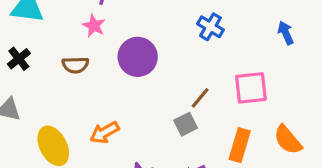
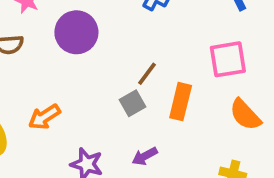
pink square: (251, 88) -> (228, 59), moved
orange rectangle: (240, 145) -> (181, 102), moved

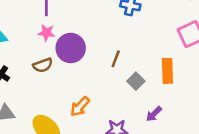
purple circle: (76, 32) -> (71, 48), moved
brown line: (147, 74) -> (116, 59), moved

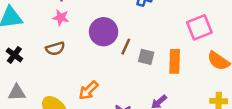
purple circle: (71, 48) -> (104, 32), moved
gray square: (136, 81) -> (146, 57), moved, turned -35

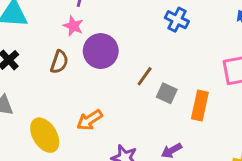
purple circle: (104, 32) -> (101, 51), moved
brown semicircle: (55, 49) -> (59, 62), turned -66

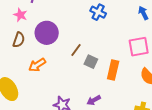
pink star: (73, 26) -> (20, 15), moved
orange arrow: (89, 120) -> (37, 65), moved

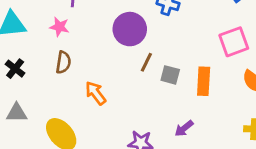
purple circle: (47, 33) -> (130, 29), moved
orange arrow: (37, 65) -> (96, 93), turned 96

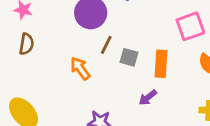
orange arrow: (96, 93) -> (80, 68), moved
purple arrow: (184, 128) -> (148, 98), moved

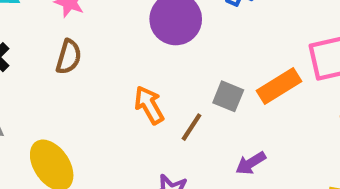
brown line: (106, 45) -> (192, 127), moved
orange rectangle: (161, 64) -> (279, 86), moved, turned 48

